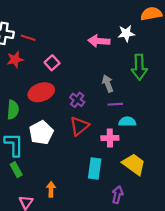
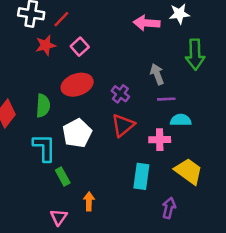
red line: (28, 38) -> (61, 19), turned -64
pink square: (52, 63) -> (80, 47), moved
green rectangle: (16, 170) -> (63, 176), moved

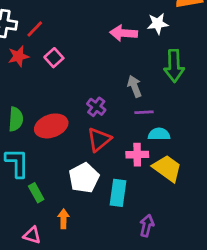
red ellipse: (77, 85) -> (51, 126), moved
white pentagon: (77, 133) -> (84, 178), moved
yellow trapezoid: (189, 171) -> (167, 168), moved
pink triangle: (59, 217) -> (32, 235), turned -48

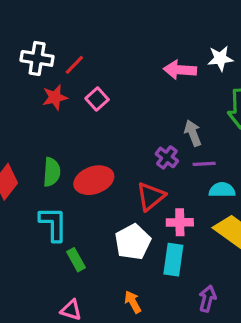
purple cross: (96, 107) -> (167, 157), moved
pink cross: (137, 155) -> (180, 222), moved
orange arrow: (63, 219) -> (133, 302), moved, turned -30

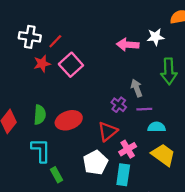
pink square: (97, 99) -> (71, 65), size x1.5
pink cross: (180, 222) -> (128, 149), turned -30

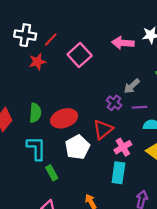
pink square: (71, 65) -> (80, 55), moved
gray arrow: (137, 88) -> (132, 86), turned -112
white pentagon: (95, 163) -> (77, 147), moved

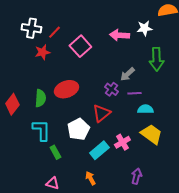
red ellipse: (64, 118) -> (66, 89), moved
pink cross: (123, 147) -> (122, 142), moved
cyan rectangle: (118, 173) -> (99, 150), moved, turned 42

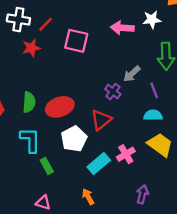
pink square: (80, 46) -> (76, 41), turned -35
red ellipse: (66, 89) -> (60, 107), moved
purple line: (134, 93) -> (154, 90), moved, turned 72

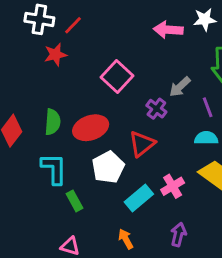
pink square: (76, 41) -> (117, 77), moved, turned 30
purple arrow: (142, 194) -> (178, 235), moved

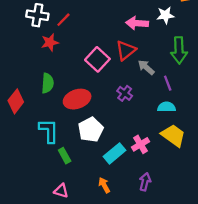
gray arrow: (180, 87) -> (146, 67), turned 84
purple cross: (156, 109) -> (125, 93), moved
green semicircle: (53, 122) -> (48, 83), moved
red triangle: (142, 144) -> (126, 50), moved

